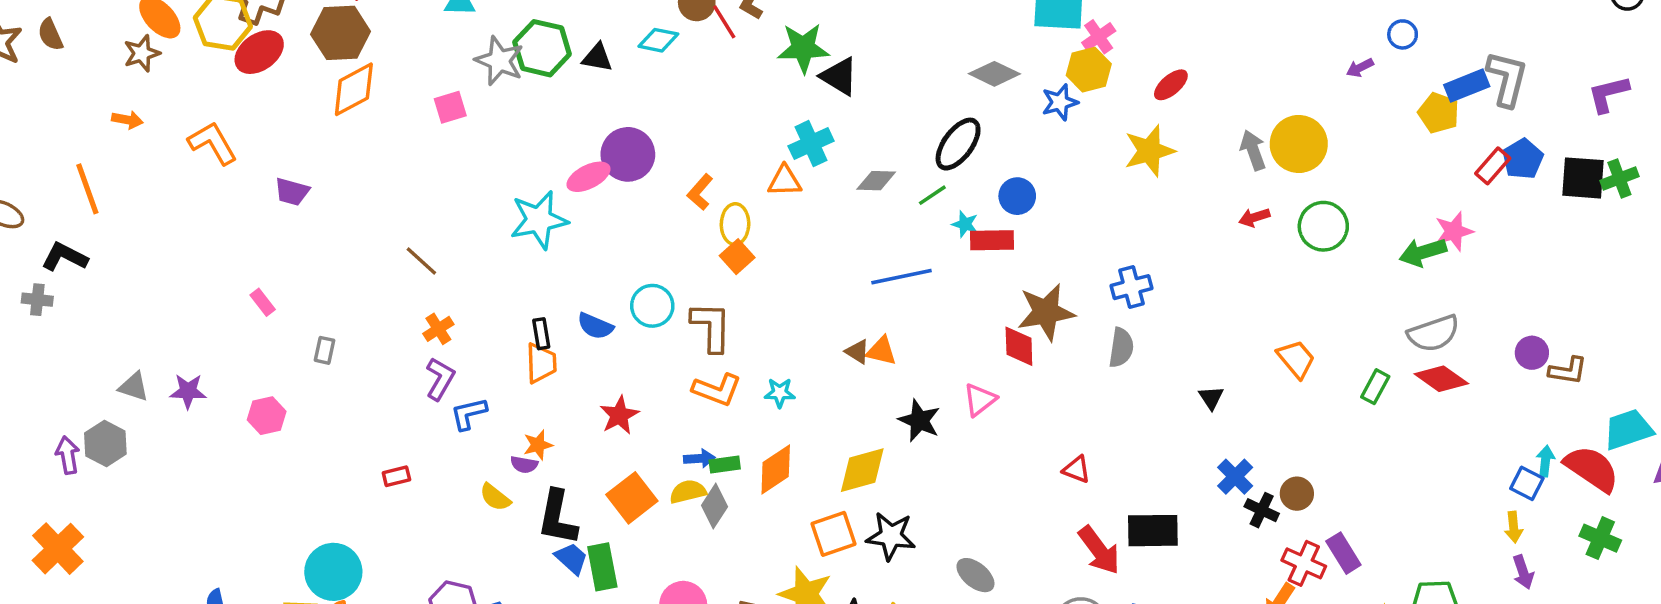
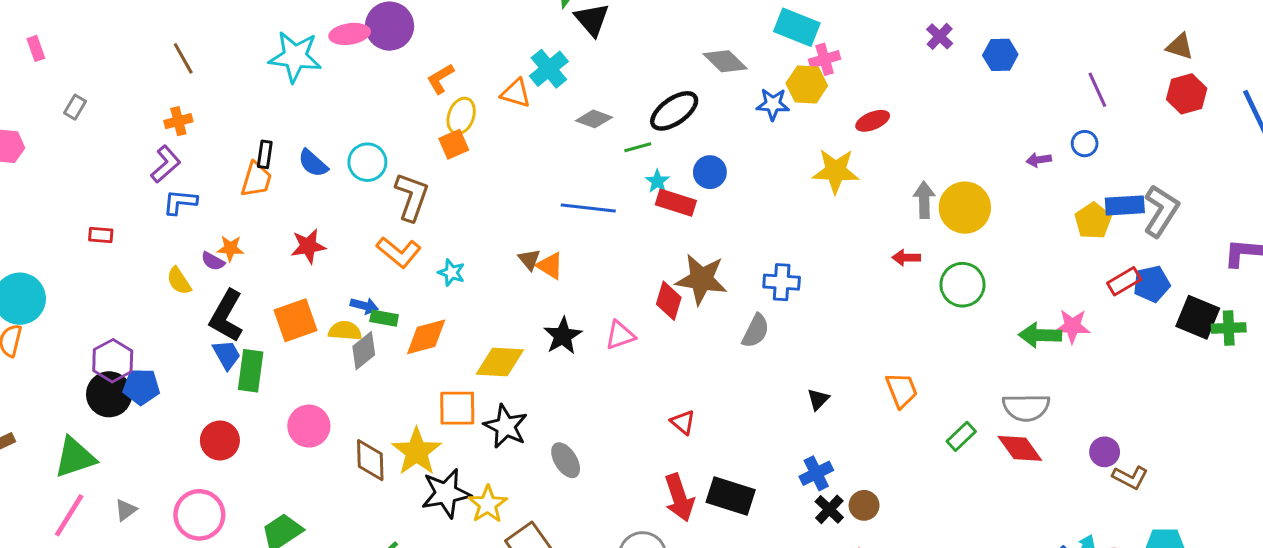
cyan cross: (811, 144) -> (549, 69), turned -33
gray ellipse: (975, 575) -> (566, 460), moved

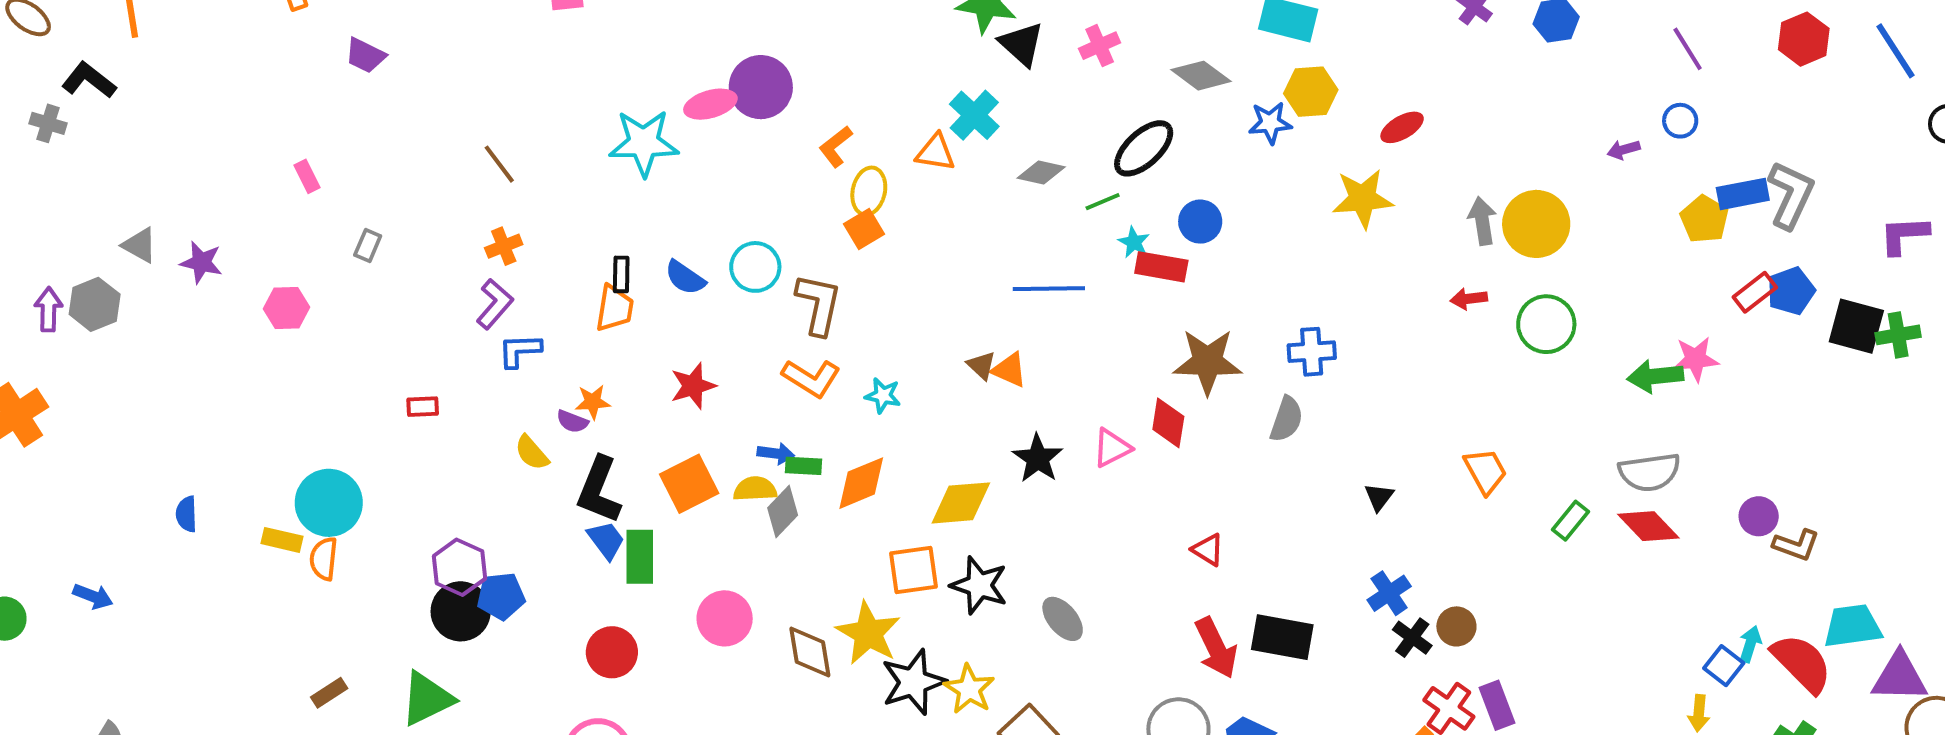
pink cross: (825, 59) -> (1100, 46), moved
red diamond: (669, 301) -> (1168, 423), moved

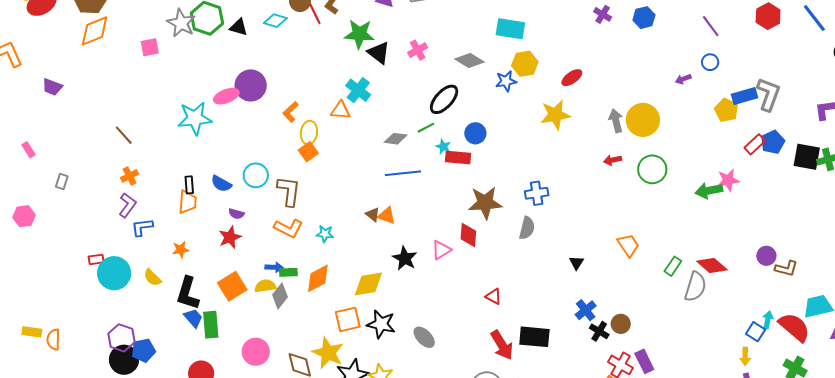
gray diamond: (1041, 172) -> (396, 139), moved
purple semicircle: (572, 421) -> (236, 214), moved
gray semicircle: (1649, 472) -> (695, 287), moved, turned -60
cyan circle: (329, 503) -> (114, 273), moved

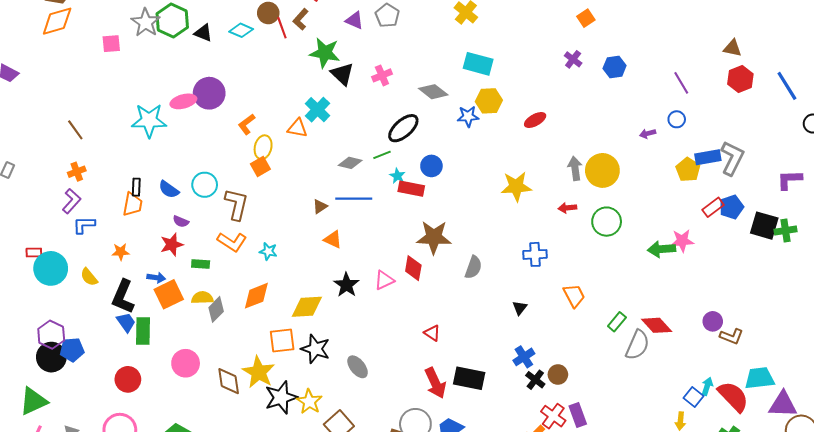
yellow star: (555, 115) -> (516, 187), moved
blue cross: (537, 193) -> (535, 254), moved
brown triangle: (373, 214) -> (320, 206), moved, turned 42
blue arrow: (274, 267) -> (156, 278), moved
green rectangle: (288, 272) -> (201, 264), moved

